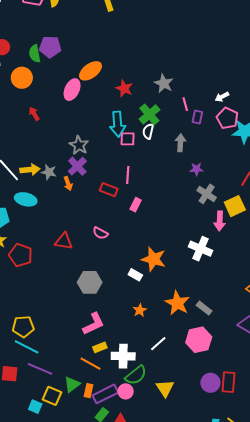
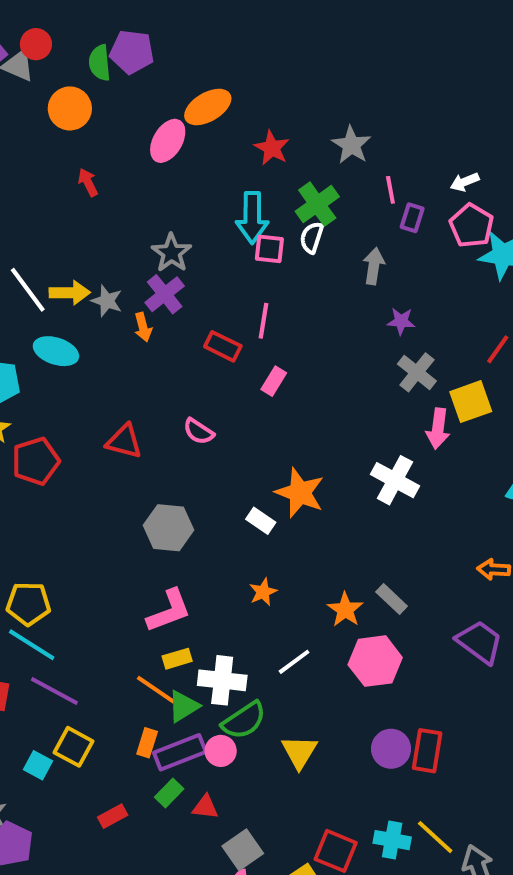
red pentagon: (21, 255) -> (36, 461), turned 30
orange star: (177, 303) -> (345, 610), moved, size x0.7
green triangle: (72, 384) -> (183, 706), moved

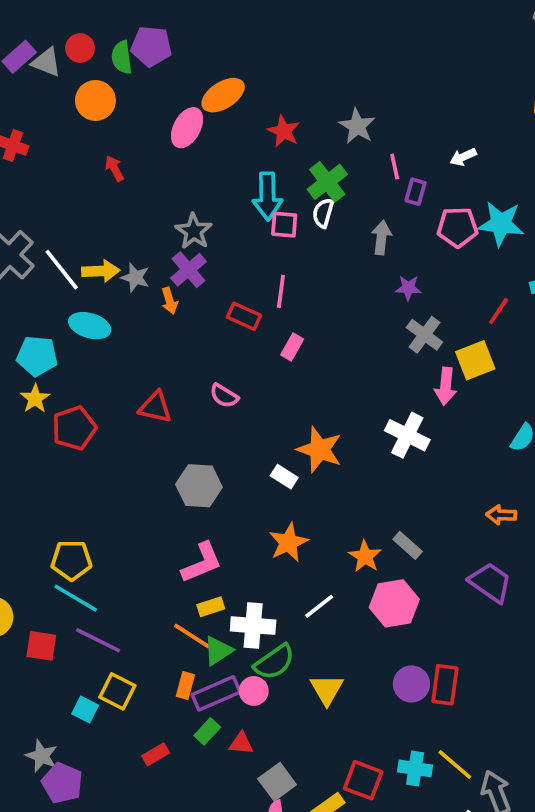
red circle: (36, 44) -> (80, 48), moved
pink pentagon: (472, 226) -> (457, 227), moved, turned -30
orange star: (263, 592) -> (288, 542), size x1.5

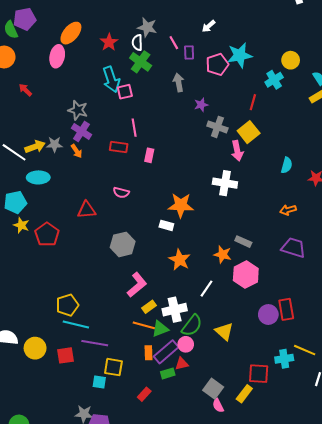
red star: (284, 131) -> (109, 42), turned 30
white semicircle: (323, 213) -> (137, 43), moved
green triangle: (218, 651) -> (160, 329), turned 30
green rectangle: (207, 731) -> (168, 373), turned 48
red triangle: (241, 743) -> (182, 364), moved

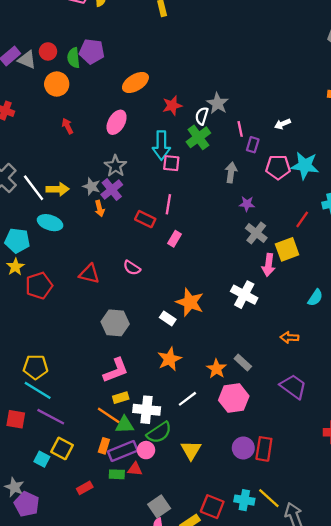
pink ellipse: (57, 56) -> (117, 122), moved
gray star: (54, 144) -> (91, 186), moved
orange arrow: (288, 210) -> (289, 337), moved

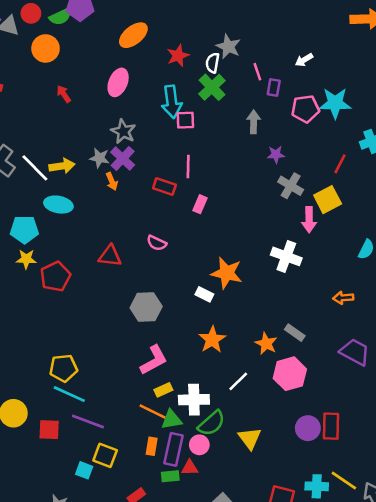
green semicircle: (74, 58) -> (60, 17), turned -102
yellow star: (15, 267) -> (26, 259), turned -30
purple rectangle: (123, 451) -> (173, 449), turned -48

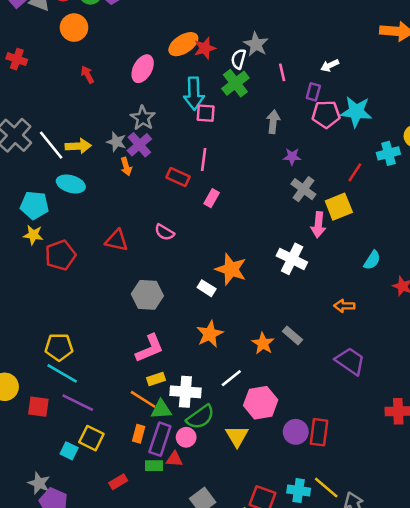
orange ellipse: (133, 35) -> (183, 44), moved
purple rectangle: (274, 88) -> (313, 92), moved
pink hexagon: (290, 374) -> (261, 403), moved

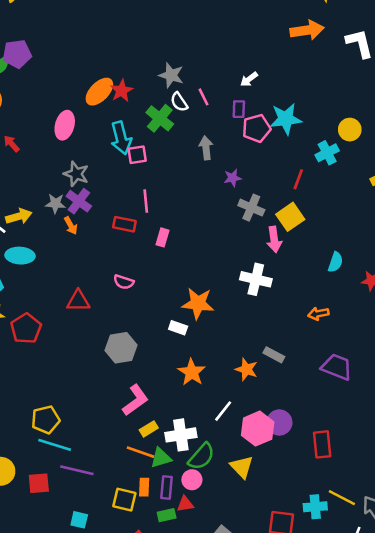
white semicircle: (238, 59) -> (179, 102), moved, turned -36
purple circle: (296, 432) -> (279, 423), moved
yellow square: (91, 438) -> (124, 500), moved
purple rectangle: (160, 439) -> (166, 488), size x0.7

